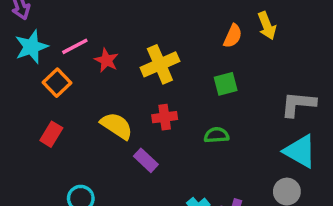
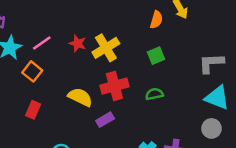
red star: (106, 60) -> (78, 43), moved
red cross: (165, 117) -> (114, 86), size x1.5
purple rectangle: (146, 160) -> (105, 120), turned -66

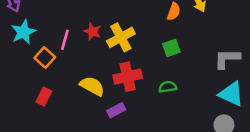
pink line: (42, 43) -> (65, 40), moved, turned -42

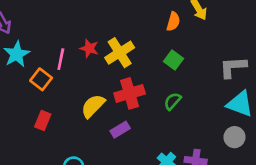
green square: (171, 48) -> (174, 60), turned -30
yellow semicircle: (92, 86) -> (93, 106), turned -70
green semicircle: (168, 87) -> (173, 101), turned -36

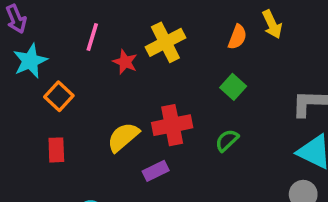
yellow cross: (120, 53) -> (165, 42), moved
pink line: (61, 59) -> (92, 37), moved
red rectangle: (43, 120) -> (56, 150), turned -30

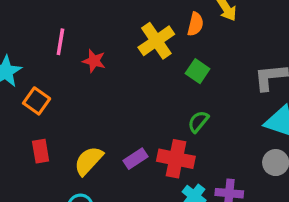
yellow cross: (165, 42) -> (156, 41), moved
red cross: (172, 125) -> (176, 159), moved, turned 30
yellow semicircle: (123, 137) -> (89, 161), moved

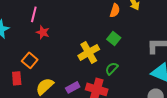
yellow cross: (156, 41) -> (89, 52), moved
red star: (94, 61) -> (43, 32), moved
orange square: (37, 101) -> (30, 60), moved

